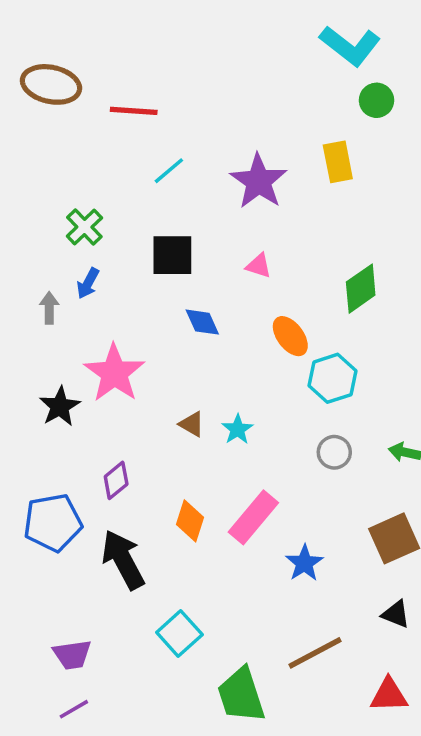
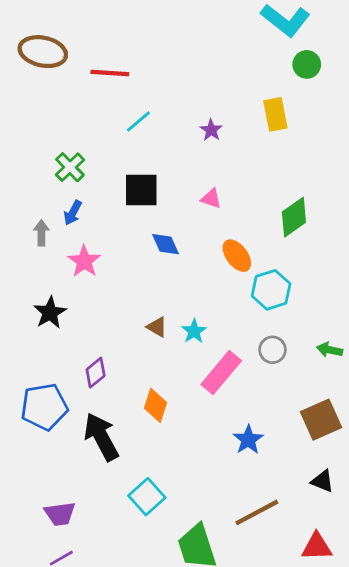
purple star: (259, 181) -> (211, 130), size x0.5
pink star: (114, 373) -> (84, 261), moved, size x0.7
pink rectangle: (253, 517) -> (221, 373), moved

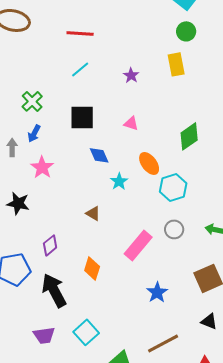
green circle: (307, 64) -> (186, 31), moved
red line: (110, 73) -> (80, 33), moved
black star: (50, 313) -> (18, 203), turned -30
cyan star: (194, 331) -> (119, 181), moved
purple trapezoid: (60, 514) -> (44, 335), moved

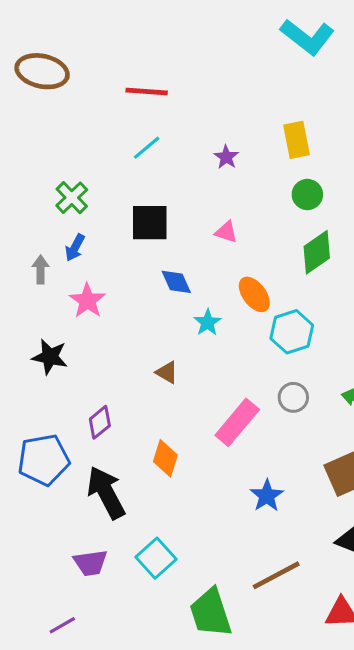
green circle: (186, 31) -> (307, 195), moved

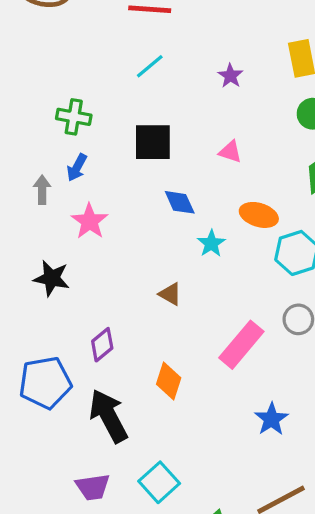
green cross: (72, 198) -> (74, 117), turned -36
orange ellipse: (254, 294) -> (259, 215), turned -36

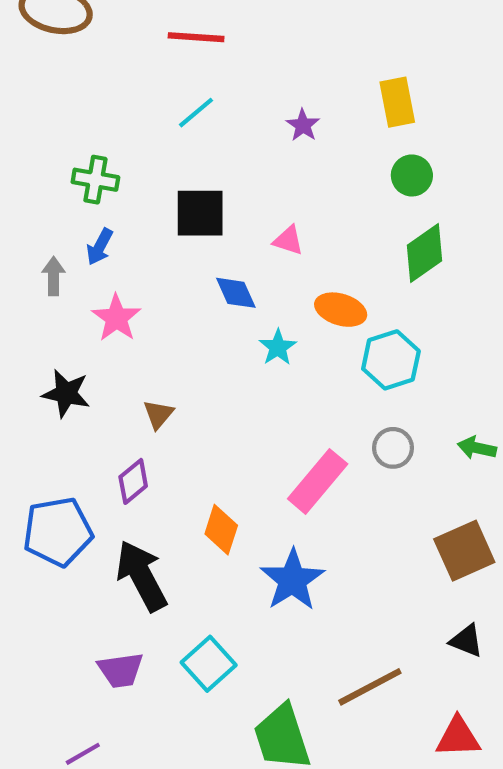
pink triangle: (230, 152) -> (288, 240), moved
brown triangle: (170, 294) -> (158, 414), moved, turned 40
blue star: (271, 419) -> (292, 580), moved, size x1.4

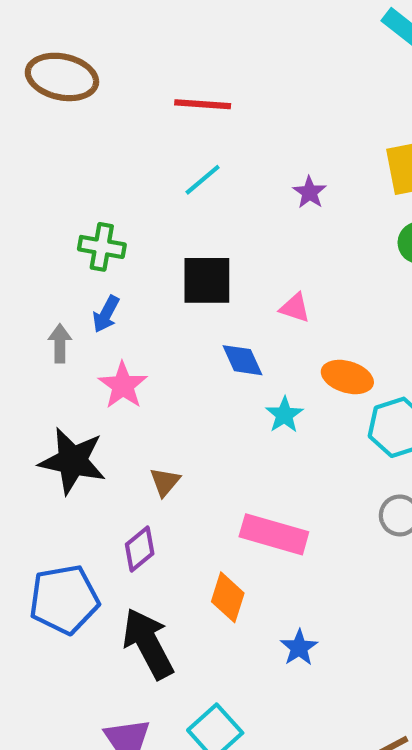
black star: (66, 393) -> (72, 461), size x1.4
pink rectangle: (318, 481) -> (274, 534), moved, turned 66
blue star: (292, 580) -> (299, 648), size x0.6

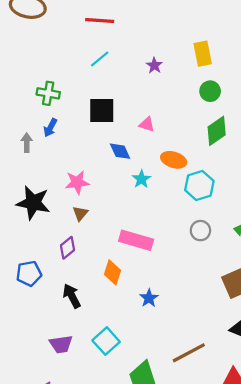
pink star: (123, 385) -> (77, 182), moved, turned 30
blue pentagon: (64, 599) -> (29, 273), size x0.7
black arrow: (148, 643) -> (72, 296), size x0.7

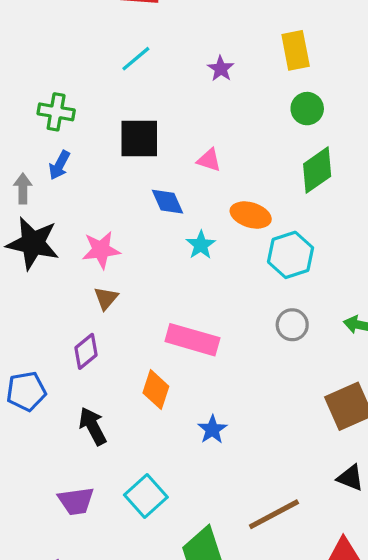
black star: (33, 203) -> (33, 243), moved

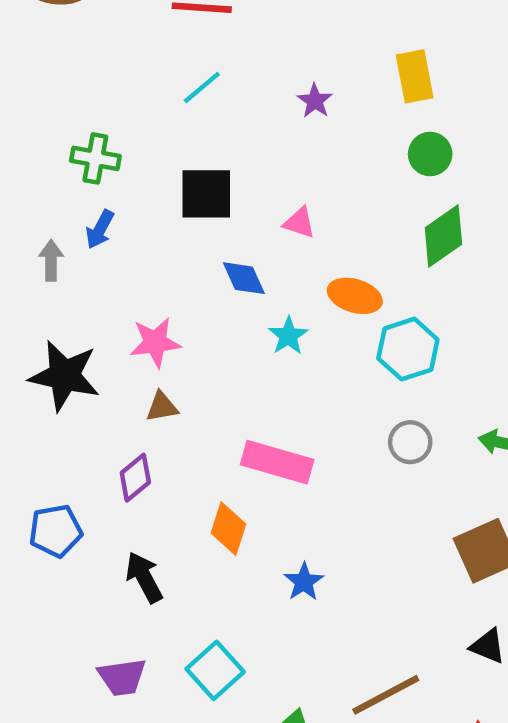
black star: (33, 243) -> (64, 376), moved
brown triangle: (106, 298) -> (162, 407), turned 40

